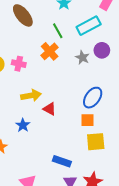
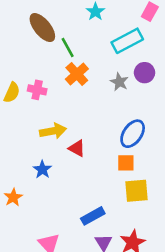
green line: (58, 31) -> (68, 47), moved
blue rectangle: (62, 161) -> (93, 216), turned -48

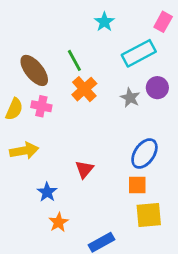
brown ellipse: (42, 28) -> (34, 70), moved
yellow arrow: (53, 131) -> (24, 151), moved
red triangle: (77, 148) -> (84, 169), turned 42
orange star: (13, 197) -> (59, 222), moved

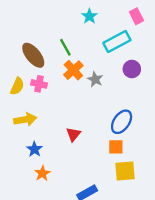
pink rectangle: (163, 22) -> (136, 16), turned -56
gray star: (130, 98) -> (95, 79), moved
blue star: (47, 192) -> (34, 149), moved
orange star: (59, 222) -> (42, 173), moved

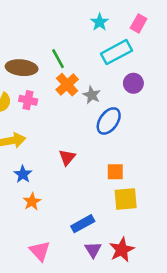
cyan star: (89, 16) -> (100, 22), moved
pink rectangle: (136, 16) -> (139, 23), turned 56
brown ellipse: (33, 55) -> (22, 68), turned -45
blue ellipse: (122, 122) -> (109, 121), moved

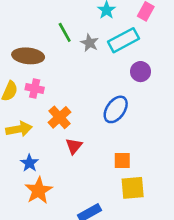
green line: (58, 59) -> (65, 32), moved
orange cross: (67, 85) -> (59, 117), moved
gray star: (92, 95) -> (90, 43), moved
orange star: (32, 202) -> (39, 191), size x1.5

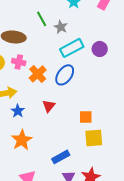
cyan rectangle: (124, 40) -> (72, 48), moved
blue ellipse: (116, 109) -> (65, 75), moved
orange cross: (59, 117) -> (38, 74), moved
blue star: (29, 163) -> (18, 111), moved

